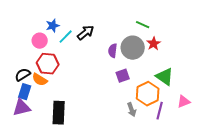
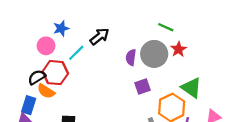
cyan line: (66, 37) -> (76, 53), moved
black semicircle: (23, 75) -> (37, 77), moved

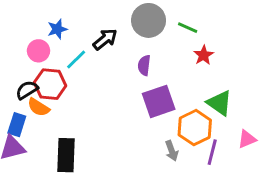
gray circle: (154, 54) -> (149, 20), moved
purple square: (143, 87) -> (159, 101), size x1.6

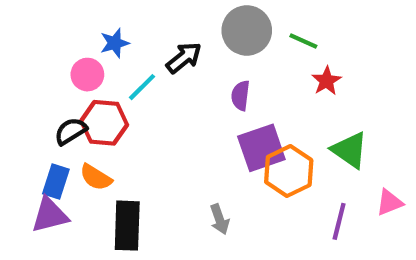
orange semicircle: (38, 107) -> (96, 177), moved
orange hexagon: (195, 128) -> (289, 171), moved
gray arrow: (172, 151) -> (220, 219), moved

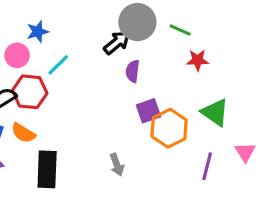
black arrow: (184, 58) -> (117, 43), moved
red star: (326, 81) -> (198, 60), turned 30
purple square: (261, 148) -> (148, 111), size x0.7
pink triangle: (389, 202) -> (245, 152), turned -40

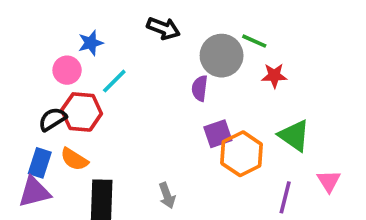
gray circle: (137, 22) -> (222, 56), moved
black arrow: (117, 43) -> (163, 28), moved, turned 60
gray arrow: (117, 165) -> (167, 196), moved

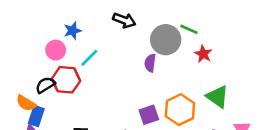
red star: (274, 76) -> (203, 54), turned 30
purple square: (218, 134) -> (149, 115), moved
orange semicircle: (74, 159) -> (26, 103), moved

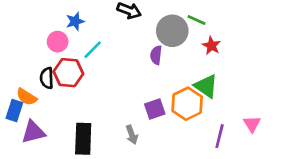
black semicircle: (45, 85) -> (47, 78), turned -60
green triangle: (217, 97) -> (206, 86), moved
blue rectangle: (36, 116) -> (14, 110), moved

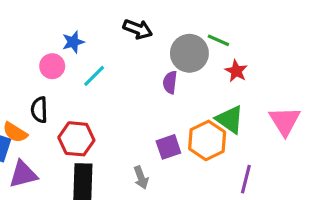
red hexagon: (68, 73) -> (76, 139), moved
pink triangle: (252, 124) -> (285, 121), moved, size x1.5

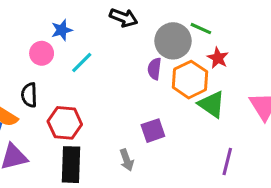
orange hexagon: (207, 140) -> (190, 80), moved

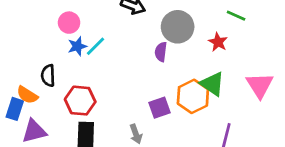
green line: (201, 29) -> (236, 16), moved
blue star: (62, 30) -> (77, 46), moved
pink circle: (42, 53) -> (69, 23), moved
orange hexagon: (190, 80) -> (193, 96), moved

